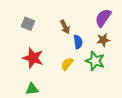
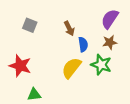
red star: (33, 58) -> (20, 66), moved
yellow semicircle: (67, 64) -> (71, 68), size x1.5

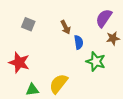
brown star: (110, 42) -> (113, 38), moved
yellow semicircle: (71, 68) -> (58, 84), moved

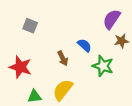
brown arrow: (66, 27) -> (63, 58), moved
blue semicircle: (79, 42) -> (84, 45), turned -40

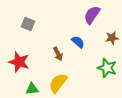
purple semicircle: (112, 19) -> (92, 15), moved
green star: (103, 66) -> (107, 68), moved

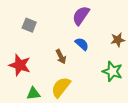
purple semicircle: (92, 15) -> (81, 16), moved

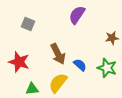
blue semicircle: (82, 44) -> (80, 65), moved
brown arrow: (61, 57) -> (58, 54), size x1.5

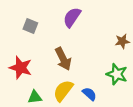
purple semicircle: (77, 15) -> (72, 17), moved
blue semicircle: (80, 65) -> (89, 94), moved

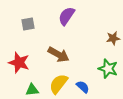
gray square: (30, 26) -> (28, 24), turned -32
brown arrow: (63, 59) -> (58, 54), turned -35

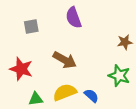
purple semicircle: (67, 16) -> (74, 18), turned -54
yellow semicircle: (58, 84) -> (65, 92), turned 30

